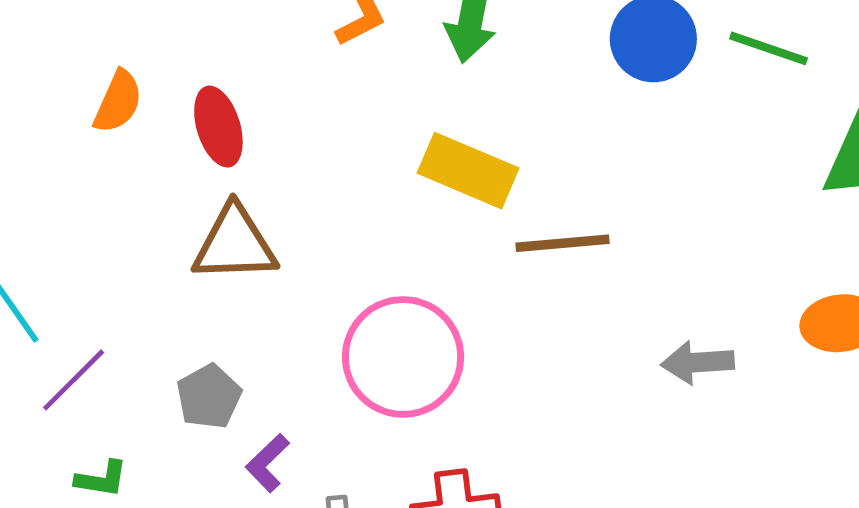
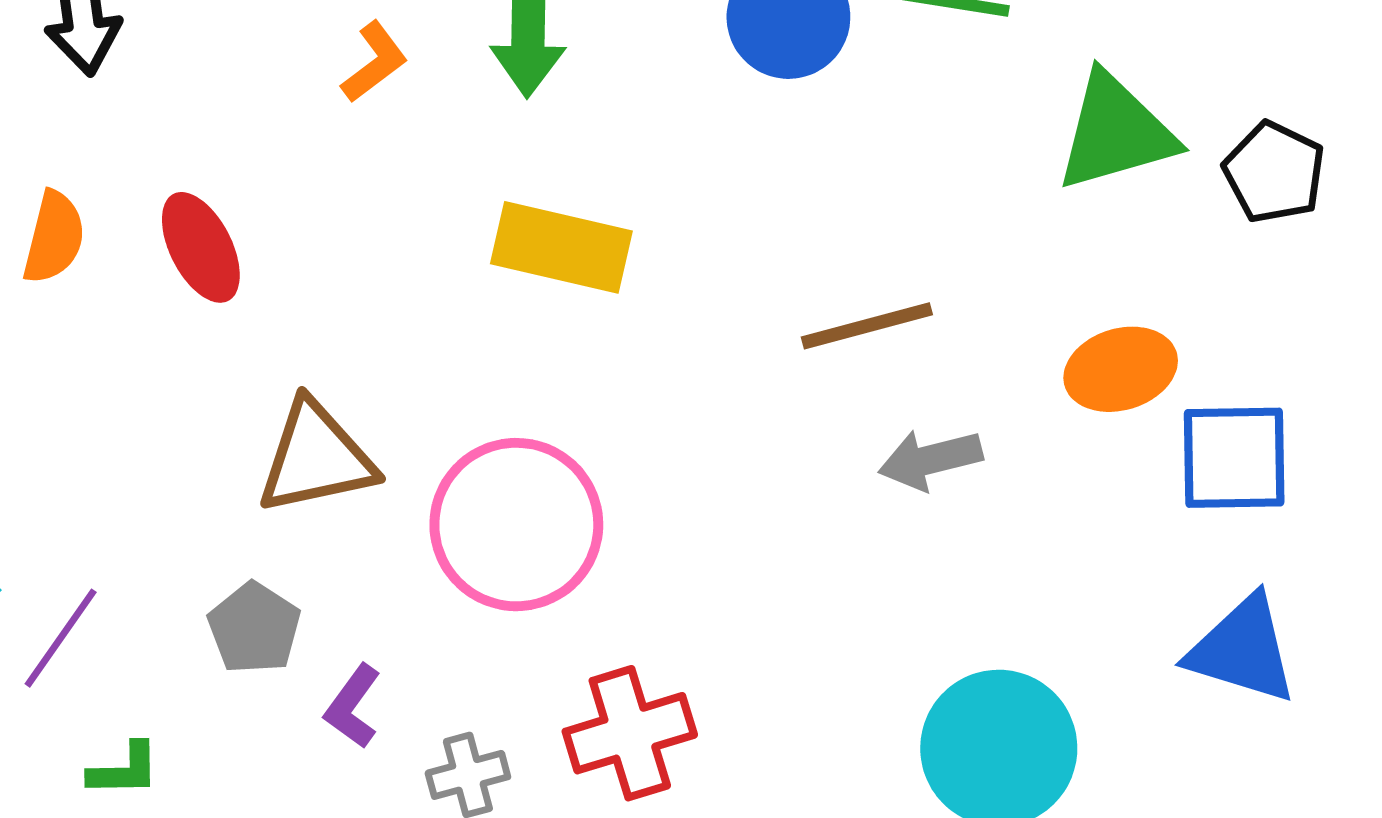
brown line: (562, 243) -> (867, 326), moved
brown triangle: (235, 244) -> (316, 458), moved

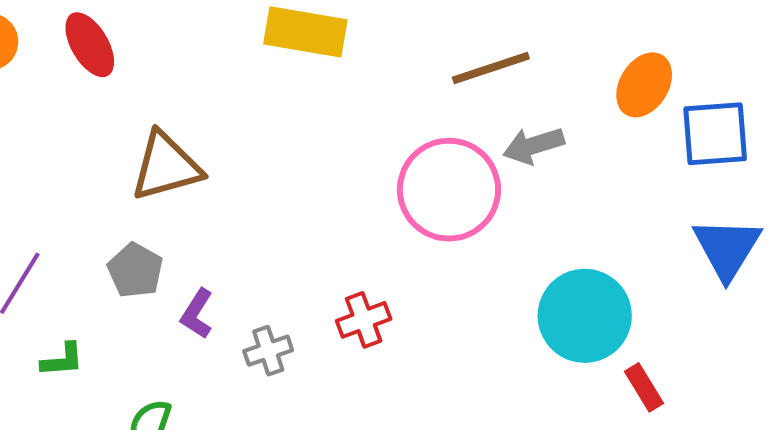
orange ellipse: (1121, 369) -> (644, 85), turned -38
pink circle: (516, 525) -> (449, 190), moved
blue triangle: (1242, 650) -> (727, 248), turned 48
red cross: (630, 733) -> (364, 320), size x0.7

